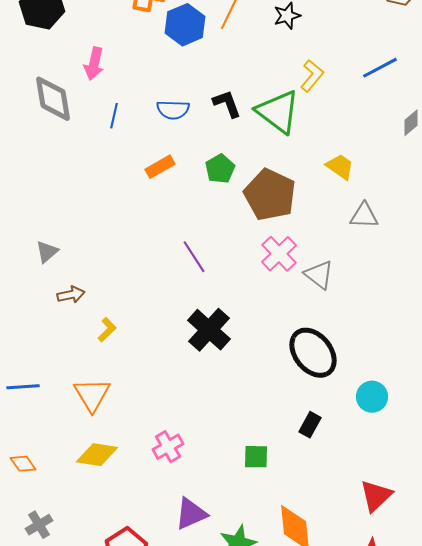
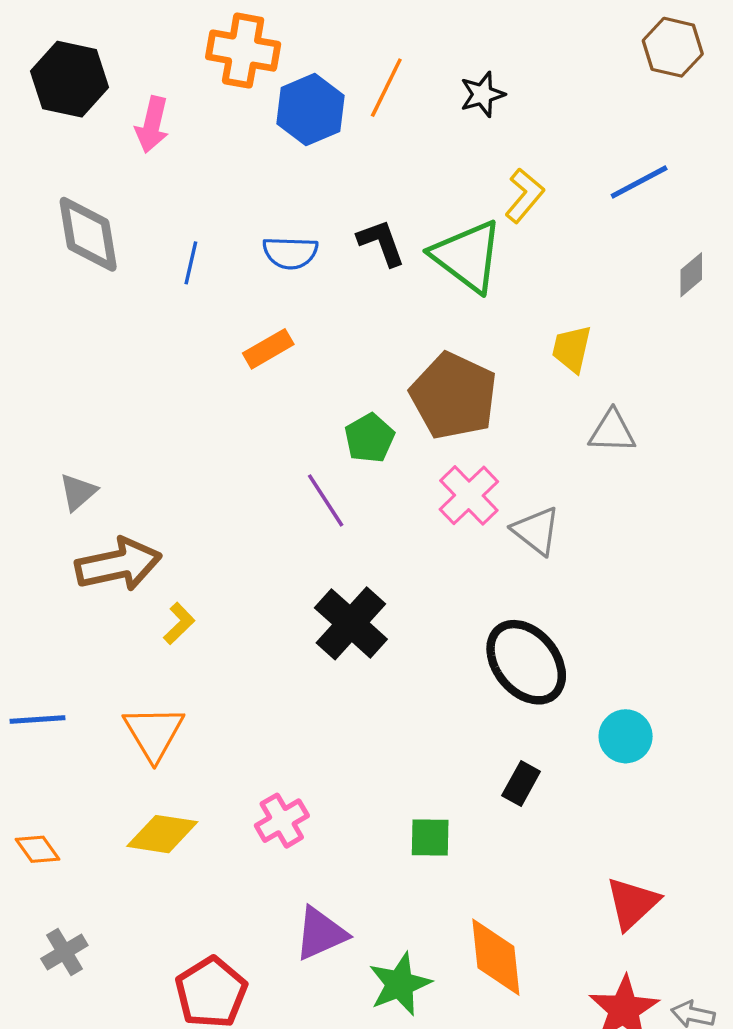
pink arrow: (94, 64) -> (152, 125), moved
yellow trapezoid: (340, 167) -> (572, 349), turned -112
green pentagon: (220, 169) -> (369, 438), moved
brown arrow: (71, 295) -> (118, 564), size x1.8

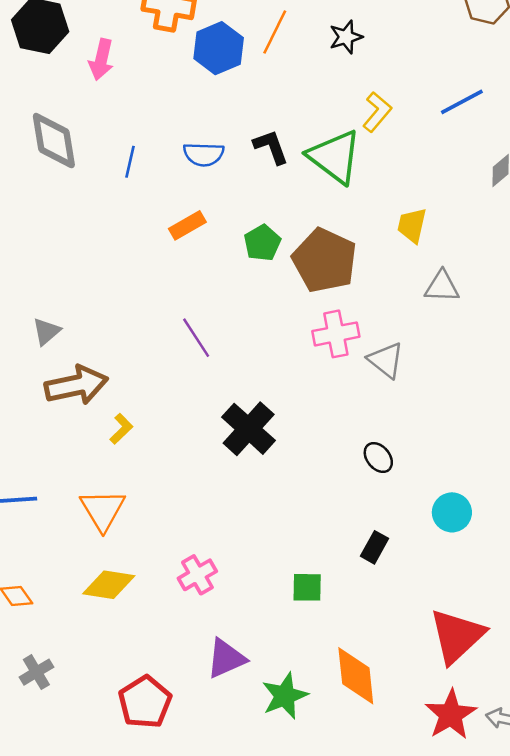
green pentagon: (369, 438) -> (262, 243), moved
pink cross: (469, 495) -> (336, 334), turned 33
purple line: (326, 500) -> (196, 338), moved
black ellipse: (526, 662) -> (378, 457), size x0.5
red triangle: (632, 903) -> (457, 636), size x1.4

